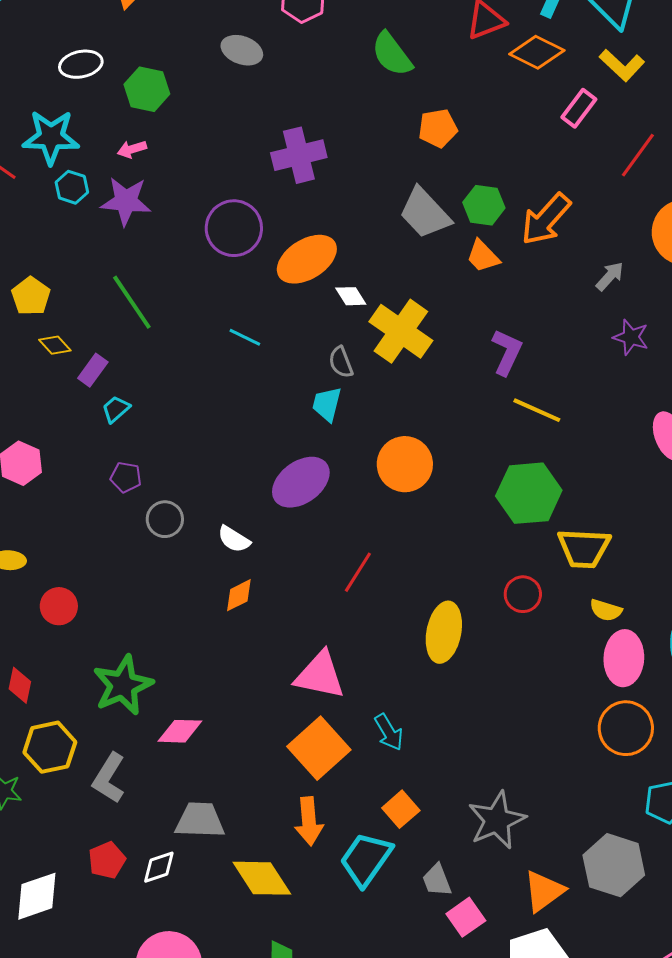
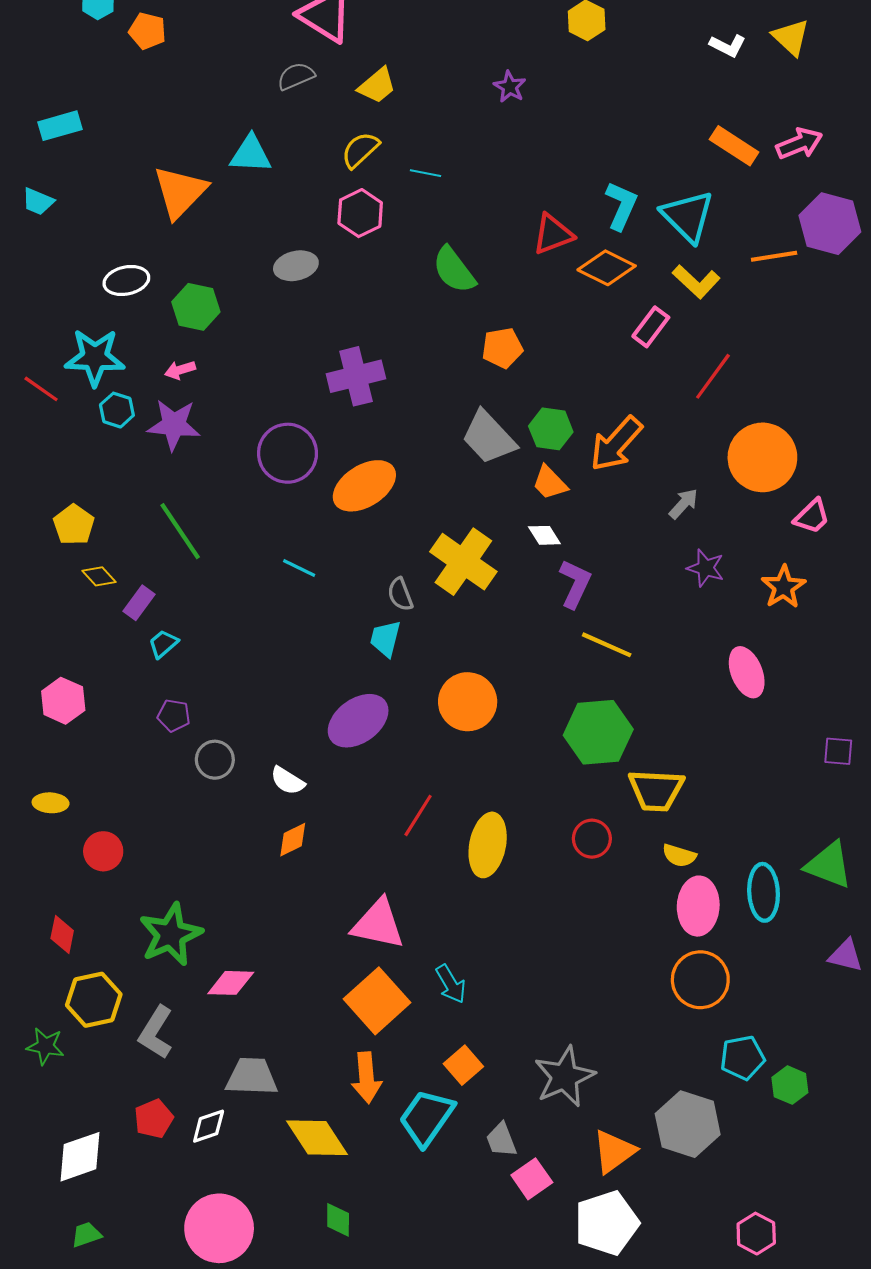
gray ellipse: (242, 50) -> (296, 266), turned -33
white diamond: (351, 296) -> (544, 535), moved
yellow ellipse: (444, 632) -> (488, 845), moved

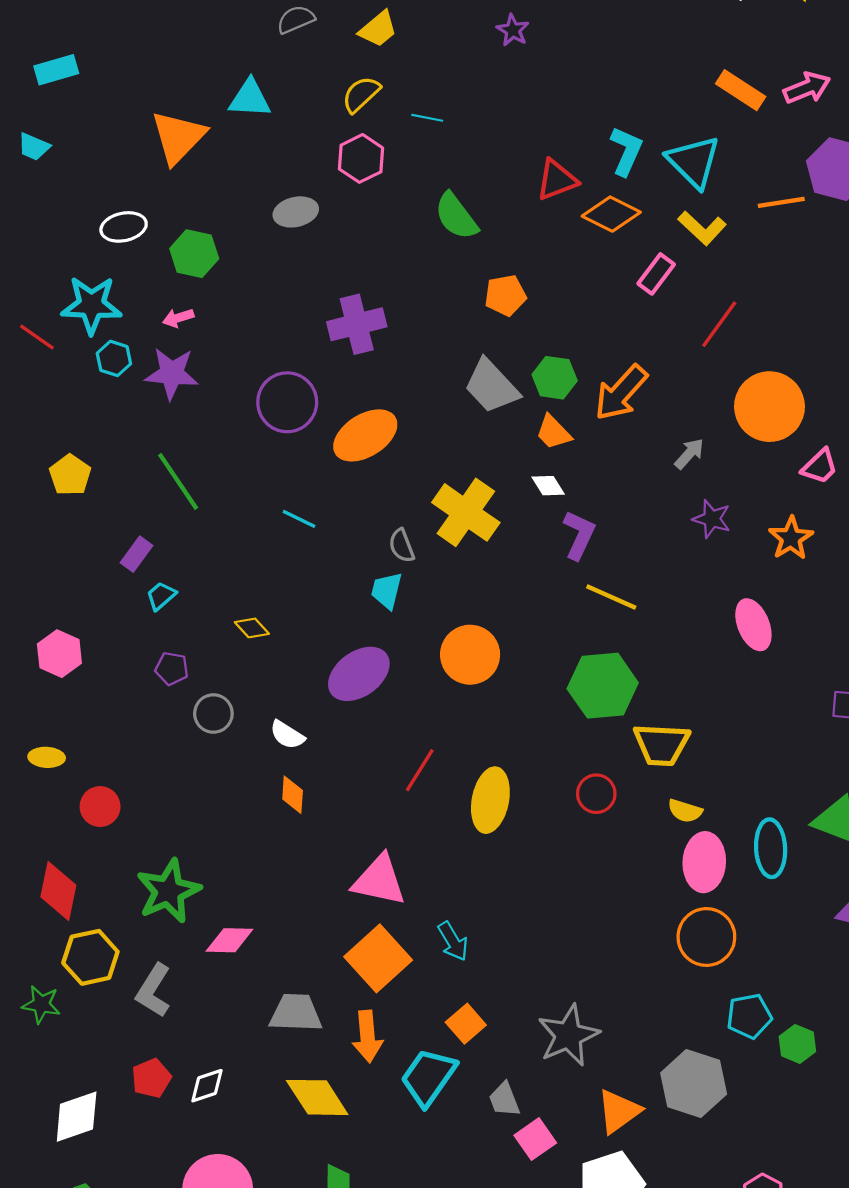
yellow diamond: (99, 576) -> (252, 628), moved
orange diamond: (293, 840) -> (293, 795), turned -60
red diamond: (62, 934) -> (58, 891), size x1.5
gray trapezoid: (252, 1077) -> (296, 1013), moved

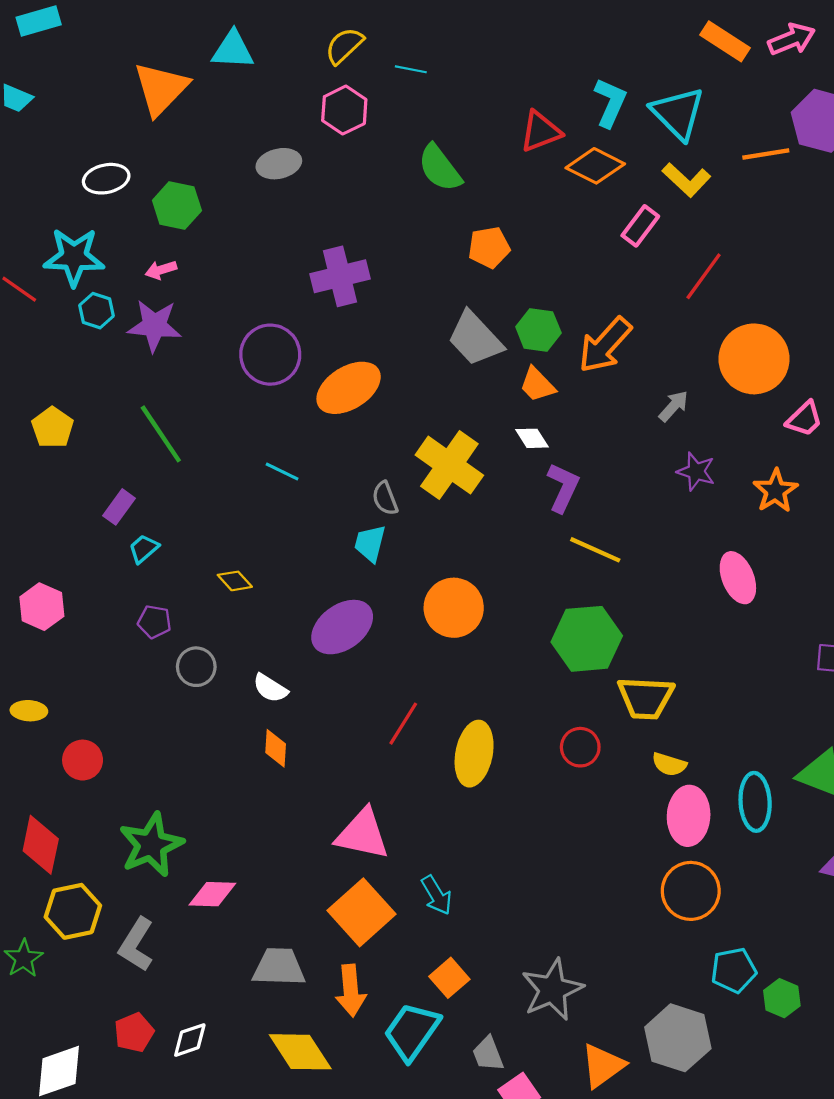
green star: (41, 1004) -> (24, 958), turned 30

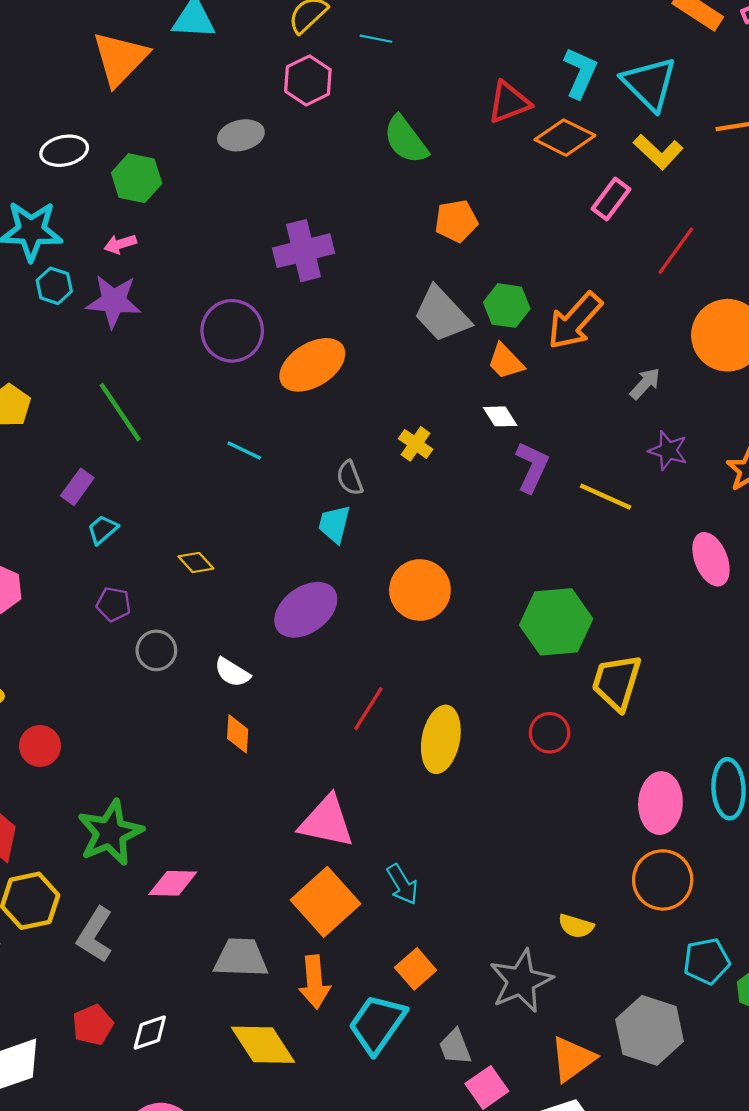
yellow cross: (449, 465) -> (416, 444), size x0.5
yellow line: (595, 550) -> (606, 497), moved
yellow trapezoid: (646, 698) -> (617, 682), turned 104
yellow semicircle: (669, 764) -> (576, 926), moved

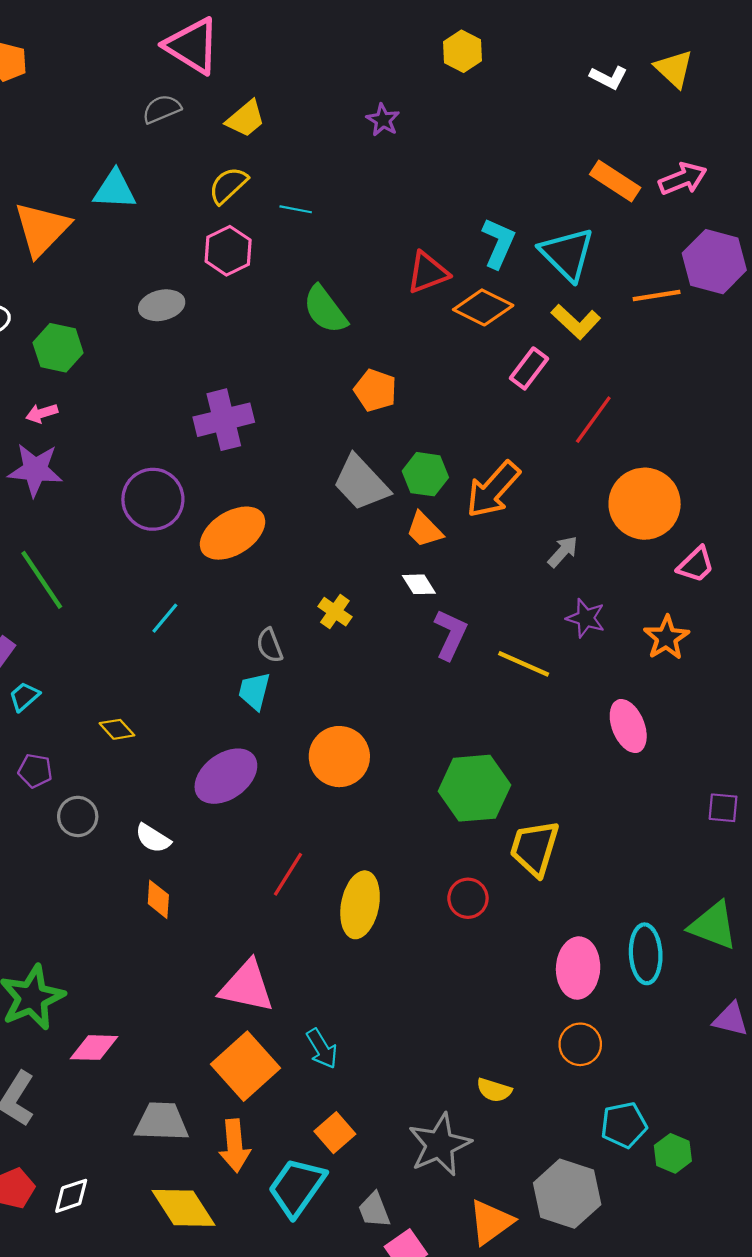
orange pentagon: (456, 221) -> (375, 390), turned 30
cyan line: (244, 451) -> (165, 618), turned -76
orange circle: (663, 880) -> (580, 1044), size x0.7

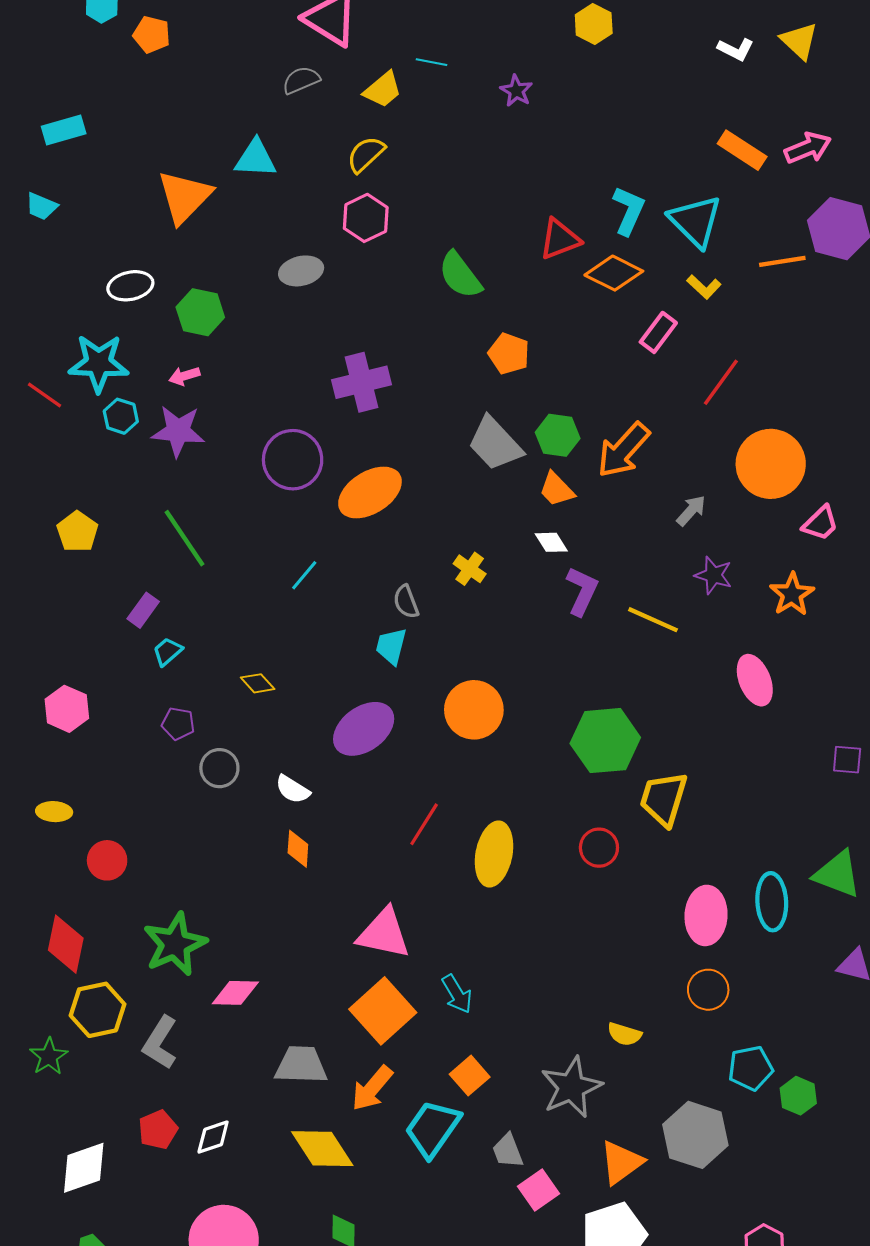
cyan line: (296, 209) -> (431, 62), moved
yellow L-shape: (576, 322) -> (704, 287), size x0.7
orange arrow: (235, 1146) -> (372, 1088), turned 45

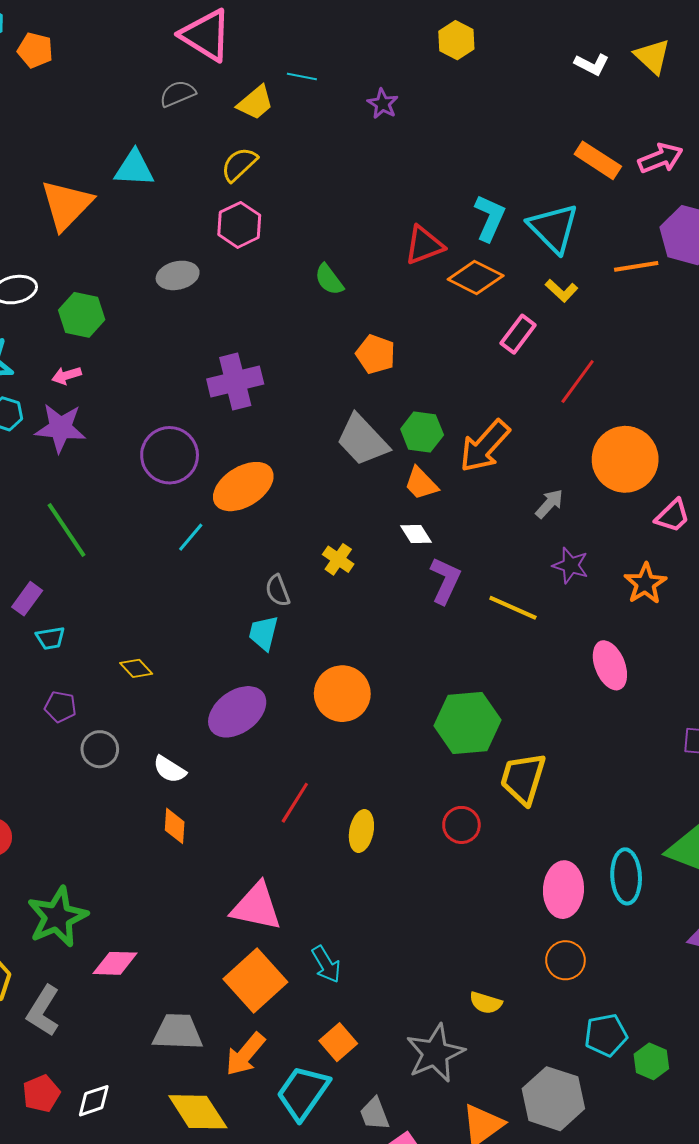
green semicircle: (460, 275) -> (329, 279), size x0.7
cyan line: (304, 575) -> (191, 537), moved
cyan trapezoid: (167, 652) -> (50, 638), turned -148
yellow ellipse: (494, 854) -> (361, 831), size x0.7

